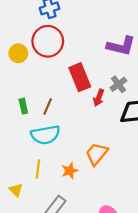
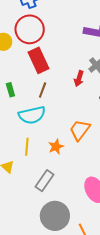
red rectangle: (80, 77) -> (39, 60), moved
brown line: (48, 106) -> (43, 90), moved

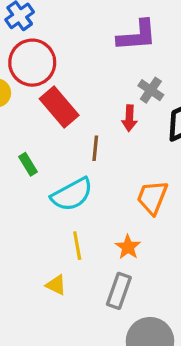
brown line: (43, 90) -> (95, 148), moved
orange star: (56, 147) -> (128, 247), moved

